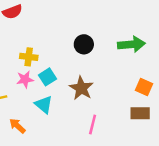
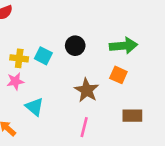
cyan square: (47, 77) -> (43, 56), moved, turned -30
orange square: (144, 87) -> (118, 75), moved
brown star: (81, 88) -> (87, 90), moved

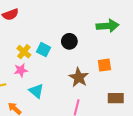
green arrow: (124, 46) -> (108, 26), moved
yellow cross: (19, 58) -> (24, 52), turned 32
orange square: (118, 75) -> (104, 65), turned -32

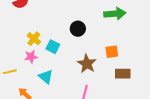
cyan square: (44, 50) -> (53, 47), moved
brown rectangle: (116, 98) -> (123, 74), moved

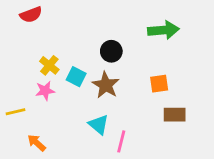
brown star: (87, 64) -> (106, 85), moved
cyan triangle: (46, 77) -> (99, 125), moved

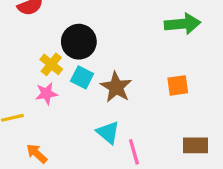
black circle: (111, 51) -> (79, 42), moved, size x1.4
brown rectangle: (175, 115) -> (196, 145), moved
pink line: (121, 141) -> (134, 152), turned -30

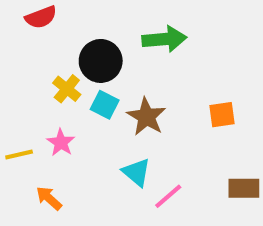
green arrow: (183, 24) -> (164, 39), moved
pink star: (46, 94) -> (61, 143), moved, turned -30
pink line: (134, 152) -> (168, 196), turned 65

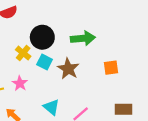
green arrow: (164, 39) -> (83, 38), moved
cyan triangle: (136, 172) -> (51, 107), moved

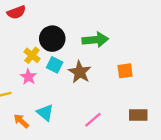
pink star: (20, 83) -> (28, 77), moved
cyan triangle: (51, 107) -> (45, 113), moved

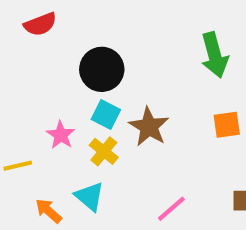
green arrow: (95, 40) -> (214, 55), moved, turned 80
yellow cross: (32, 55) -> (104, 151), moved

